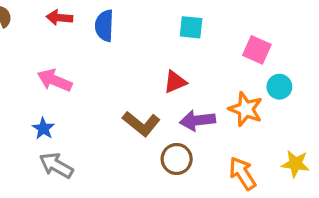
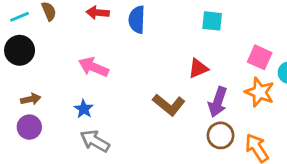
pink square: (257, 50) -> (260, 57), moved
purple arrow: (198, 120) -> (218, 102), turned -64
brown circle: (177, 159) -> (221, 135), moved

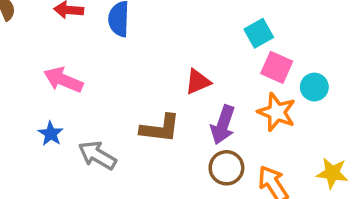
cyan square: (212, 21) -> (259, 33), moved, turned -35
brown L-shape: (169, 105) -> (160, 128), turned -32
gray arrow: (95, 141) -> (97, 155), moved

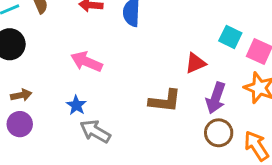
cyan square: (259, 33) -> (230, 37), moved, turned -35
gray arrow: (97, 155) -> (95, 131), moved

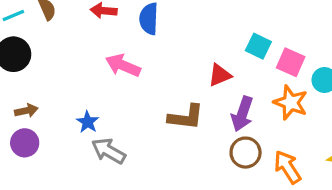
pink arrow: (87, 62) -> (123, 65), moved

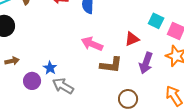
pink arrow: (123, 65) -> (92, 44), moved
purple circle: (25, 143) -> (32, 81), moved
brown circle: (246, 153) -> (128, 99), moved

